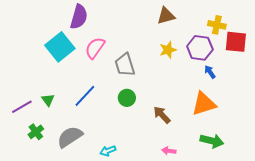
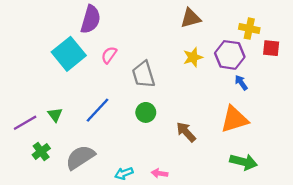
red square: (236, 42) -> (271, 48), size x0.7
pink semicircle: (95, 48) -> (109, 55), size x0.7
pink arrow: (169, 151) -> (160, 173), moved

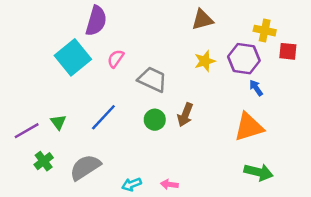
gray trapezoid: (143, 74) -> (152, 79), turned 132
brown arrow: (186, 132) -> (185, 115), moved, turned -115

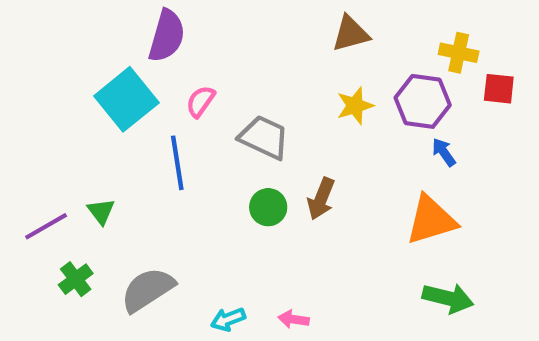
blue line: (103, 117) -> (177, 163), moved, turned -52

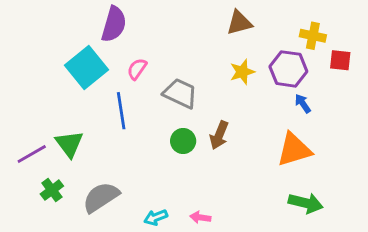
green triangle: (101, 211) -> (69, 144), size x1.5

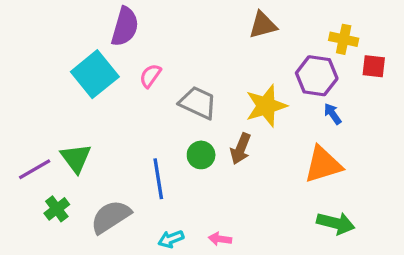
yellow star: (242, 72) -> (266, 106), moved, size x1.5
blue line: (121, 111) -> (158, 179), moved

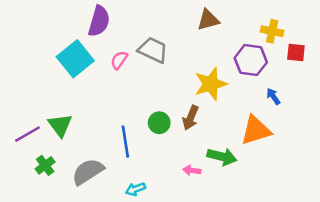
gray trapezoid: (198, 103) -> (153, 50), moved
blue arrow: (333, 114) -> (273, 96), moved
green arrow: (336, 223) -> (222, 157), moved
pink arrow: (220, 239) -> (192, 170), moved

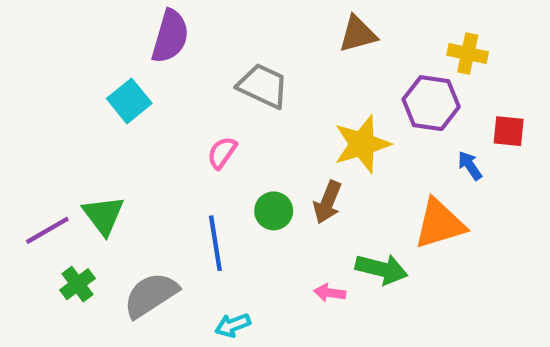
red square: (296, 53) -> (509, 131), moved
cyan square: (75, 59) -> (129, 101), size x0.7
pink semicircle: (119, 60) -> (222, 153), moved

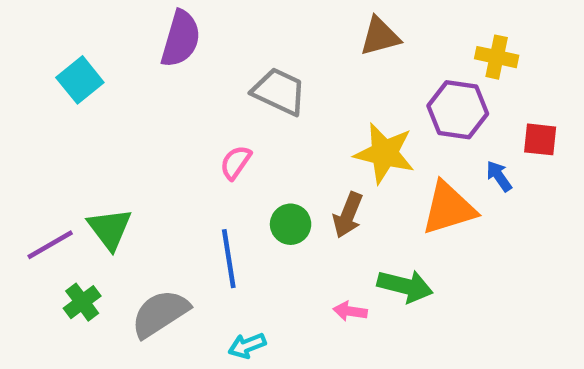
cyan square: (129, 101) -> (80, 80), moved
yellow star: (362, 144) -> (384, 153), turned 30
orange triangle: (440, 224) -> (449, 208), moved

